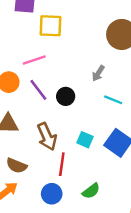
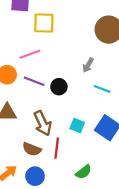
purple line: (38, 90) -> (34, 81), turned -30
brown semicircle: (17, 166) -> (32, 149), moved
blue circle: (52, 194) -> (35, 176), moved

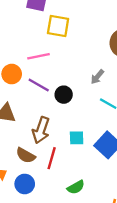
brown arrow: (43, 123) -> (41, 130), turned 35
cyan square: (77, 126) -> (77, 138), turned -32

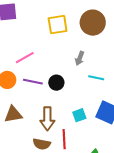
yellow square: (58, 26) -> (58, 25), moved

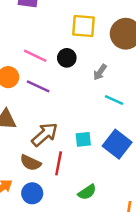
pink line: (25, 58) -> (35, 56), turned 42
black circle: (56, 83) -> (67, 58), moved
brown arrow: (47, 119) -> (45, 134), turned -145

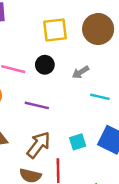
gray arrow: (100, 72) -> (81, 72), turned 35
purple line: (38, 86) -> (37, 105), moved

